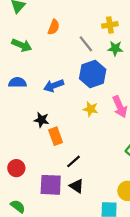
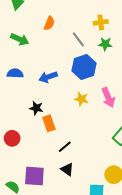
red circle: (16, 168) -> (12, 138), moved
purple square: (51, 185) -> (34, 176), moved

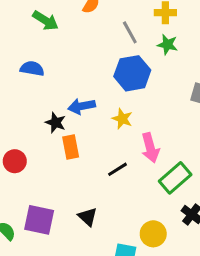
blue arrow: (48, 77) -> (82, 106), moved
pink arrow: (108, 98) -> (150, 148), moved
black line: (65, 147) -> (118, 169), moved

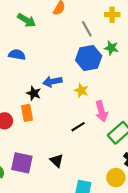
green star: (167, 45) -> (111, 48), moved
orange rectangle: (71, 147) -> (27, 113), moved
yellow circle: (153, 234) -> (116, 178), moved

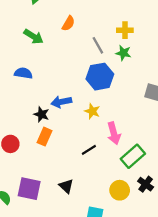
green star: (111, 48) -> (123, 53), moved
orange rectangle: (27, 113) -> (45, 137), moved, turned 35
yellow circle: (116, 178) -> (120, 190), moved

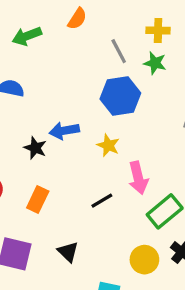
green arrow: (34, 37) -> (27, 36), turned 126
orange rectangle: (45, 137) -> (38, 199), moved

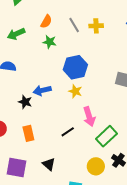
gray line: (119, 51) -> (74, 25), moved
green star: (155, 63) -> (50, 42), moved
yellow star: (108, 145) -> (75, 91), moved
orange rectangle: (38, 199) -> (28, 133), turned -35

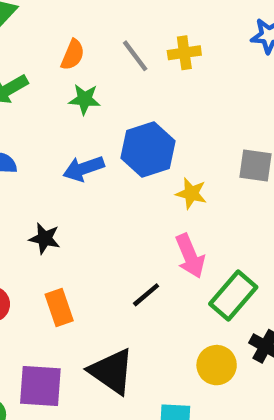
blue arrow: (42, 90) -> (84, 168), moved
yellow star: (75, 91) -> (191, 193), moved
black triangle: (49, 164) -> (112, 371), size x1.6

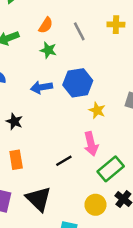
yellow cross: (184, 53) -> (116, 25), moved

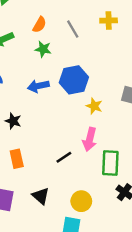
pink arrow: (91, 144) -> (90, 139), turned 30
green rectangle: (111, 169) -> (110, 163), turned -45
black triangle: (39, 199) -> (41, 196), size x0.7
yellow circle: (95, 205) -> (81, 201), moved

